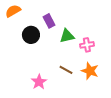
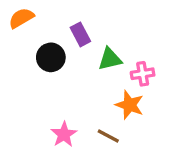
brown line: (66, 70) -> (108, 136), moved
orange star: (90, 71) -> (130, 105), moved

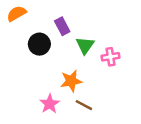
green triangle: (110, 59) -> (85, 45), turned -42
orange star: (130, 105) -> (71, 81), moved, turned -30

